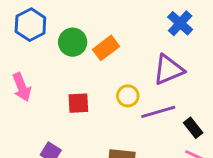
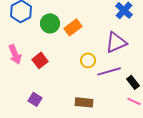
red square: (78, 103) -> (40, 60), moved, turned -35

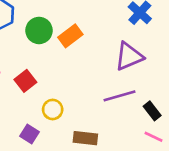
yellow circle: (88, 60) -> (53, 109), moved
purple square: (35, 99) -> (29, 134), moved

